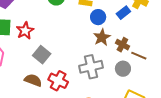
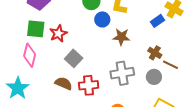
blue circle: (98, 17) -> (102, 19), moved
brown star: (102, 37) -> (121, 37), moved, turned 30
red cross: (58, 81) -> (89, 85), turned -36

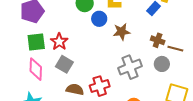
gray square: (74, 58) -> (64, 64), moved

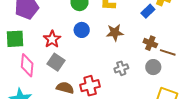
blue circle: (99, 19) -> (82, 30), moved
green square: (36, 42) -> (15, 39), moved
gray cross: (130, 67) -> (121, 68), size x0.6

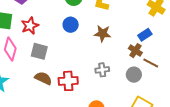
blue rectangle: (148, 11) -> (145, 35), moved
red star: (52, 39) -> (30, 26), moved
gray square: (56, 62) -> (39, 51), turned -30

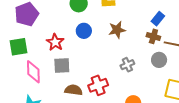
red star: (30, 26) -> (55, 42), moved

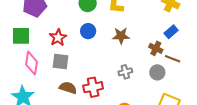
blue rectangle: (158, 19) -> (171, 32), moved

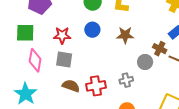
red star: (58, 38) -> (62, 35), turned 30
gray cross: (125, 72) -> (126, 80), moved
gray circle: (157, 72) -> (145, 62), moved

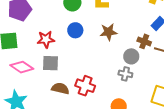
pink diamond: (35, 60) -> (22, 67), turned -60
gray cross: (126, 80) -> (125, 74), moved, turned 32
red cross: (96, 86) -> (85, 86), turned 36

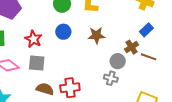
red star: (46, 39) -> (33, 39), turned 30
brown cross: (144, 41) -> (132, 47), turned 32
red cross: (85, 86) -> (70, 88), turned -30

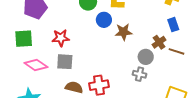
blue rectangle: (146, 30) -> (173, 25), turned -64
blue circle: (63, 32) -> (104, 20), moved
red star: (33, 39) -> (61, 38), turned -30

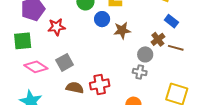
blue rectangle: (173, 25) -> (171, 21), turned -32
red star: (61, 38) -> (57, 27), moved
gray square: (65, 62) -> (65, 62), turned -30

